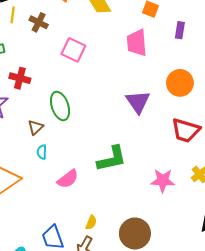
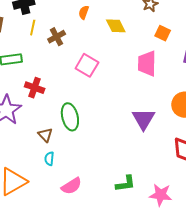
brown cross: (39, 22) -> (57, 37), turned 30
brown triangle: (36, 127) -> (45, 135), turned -35
green L-shape: (112, 159) -> (126, 184), moved, size x0.7

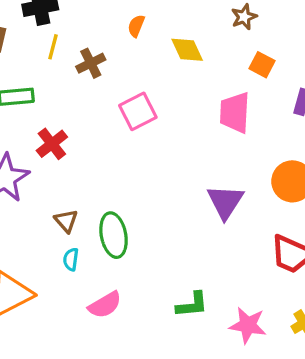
pink square: (87, 65) -> (138, 111), turned 30
red cross: (35, 88) -> (52, 144), turned 30
green ellipse: (70, 117) -> (114, 235), moved

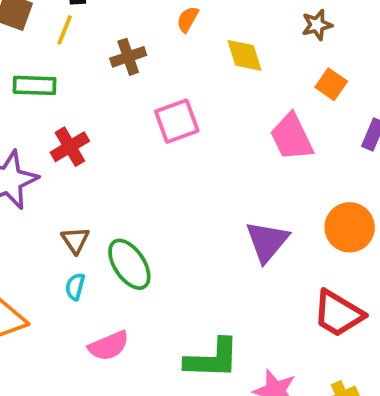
yellow line: (53, 47) -> (65, 30), moved
pink trapezoid: (235, 113) -> (292, 137), turned -36
green ellipse: (114, 235) -> (129, 264), turned -30
green L-shape: (192, 305) -> (212, 359), size x1.4

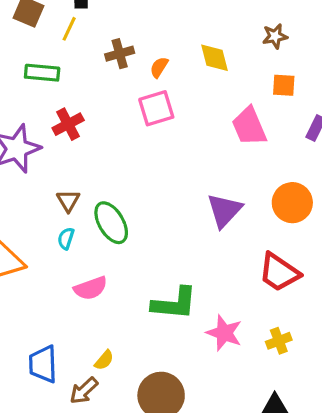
orange semicircle: (188, 19) -> (159, 67), moved
orange square: (331, 84) -> (284, 85), turned -35

